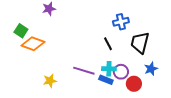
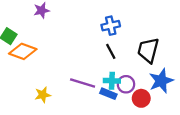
blue cross: (121, 22) -> (111, 26), moved
blue star: (151, 69) -> (161, 81), size x1.5

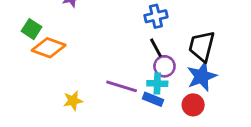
blue star: (161, 81) -> (202, 76), moved
purple circle: (126, 84) -> (164, 66), moved

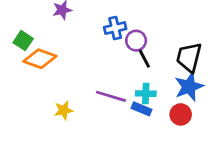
blue cross: (156, 16) -> (115, 28), moved
purple circle: (164, 66) -> (136, 41), moved

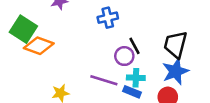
green square: (23, 41) -> (23, 29), size x1.5
purple circle: (136, 41) -> (124, 56), moved

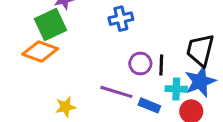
green square: (23, 29) -> (51, 25), moved, turned 32
black line: (135, 46) -> (161, 65), moved, turned 30
cyan cross: (136, 78) -> (176, 89), moved

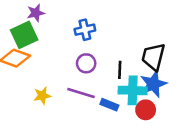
purple circle: (140, 64) -> (86, 63), moved
cyan cross: (176, 89) -> (133, 90), size x1.5
yellow star: (66, 107) -> (42, 96), moved

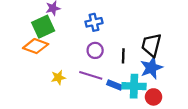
cyan cross: (133, 90) -> (134, 86), moved
red circle: (146, 110) -> (153, 97), moved

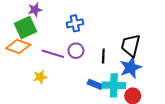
purple line: (91, 75) -> (53, 54), moved

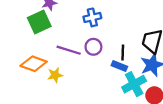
orange diamond: (18, 46) -> (34, 64), moved
blue rectangle: (95, 84) -> (119, 66), moved
cyan cross: (114, 85) -> (134, 84), turned -30

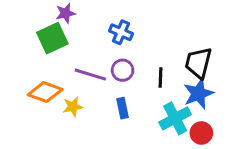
blue cross: (92, 17) -> (121, 32), turned 36
blue rectangle: (119, 66) -> (123, 108), moved, turned 56

